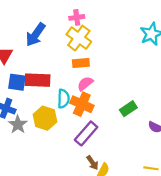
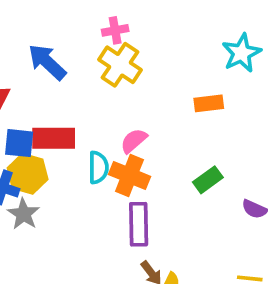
blue arrow: (35, 35) -> (47, 62), turned 100
orange rectangle: (81, 63) -> (209, 103), moved
yellow hexagon: (45, 118) -> (28, 174), moved
purple rectangle: (86, 133) -> (139, 224), turned -40

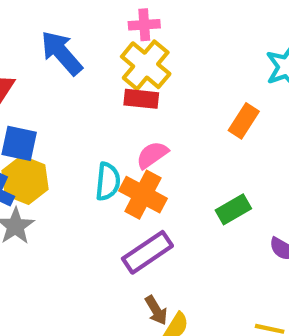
orange rectangle: (209, 103) -> (244, 121), turned -56
red rectangle: (54, 138) -> (141, 99), moved, size x0.7
purple rectangle: (139, 224) -> (147, 252), turned 51

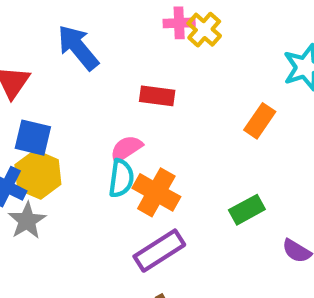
pink cross: (144, 25) -> (179, 23), moved
yellow cross: (146, 65) -> (204, 30), moved, size x0.7
pink semicircle: (152, 155) -> (126, 149), moved

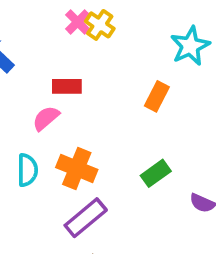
pink cross: (179, 23) -> (78, 22), turned -35
pink semicircle: (126, 149) -> (46, 118), moved
cyan semicircle: (121, 178) -> (27, 170), moved

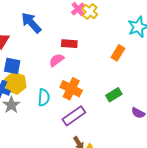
cyan semicircle: (27, 170) -> (44, 97), moved

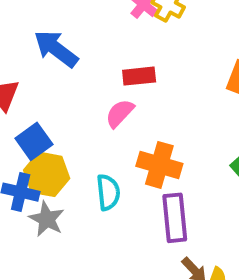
blue square: (12, 66) -> (34, 141), turned -36
purple rectangle: (74, 116) -> (175, 218), turned -50

